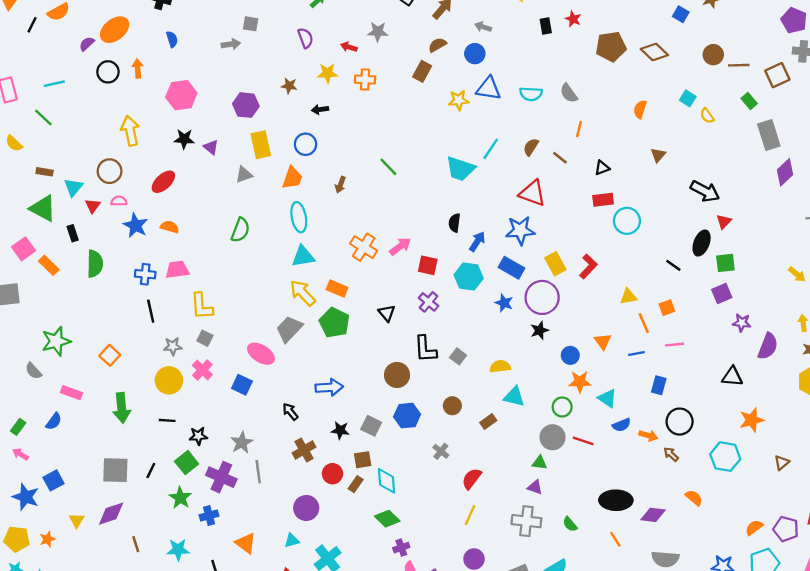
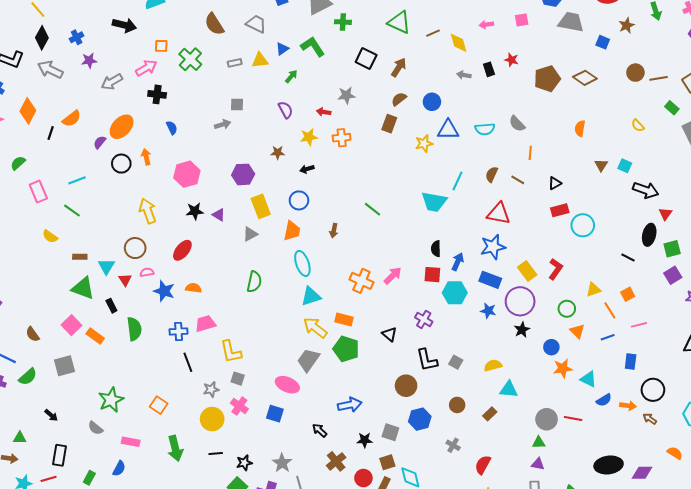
gray arrow: (483, 27) -> (464, 75), moved
cyan square: (688, 98) -> (625, 166), moved
red square: (428, 265) -> (432, 275), moved
green circle: (562, 407) -> (567, 309), moved

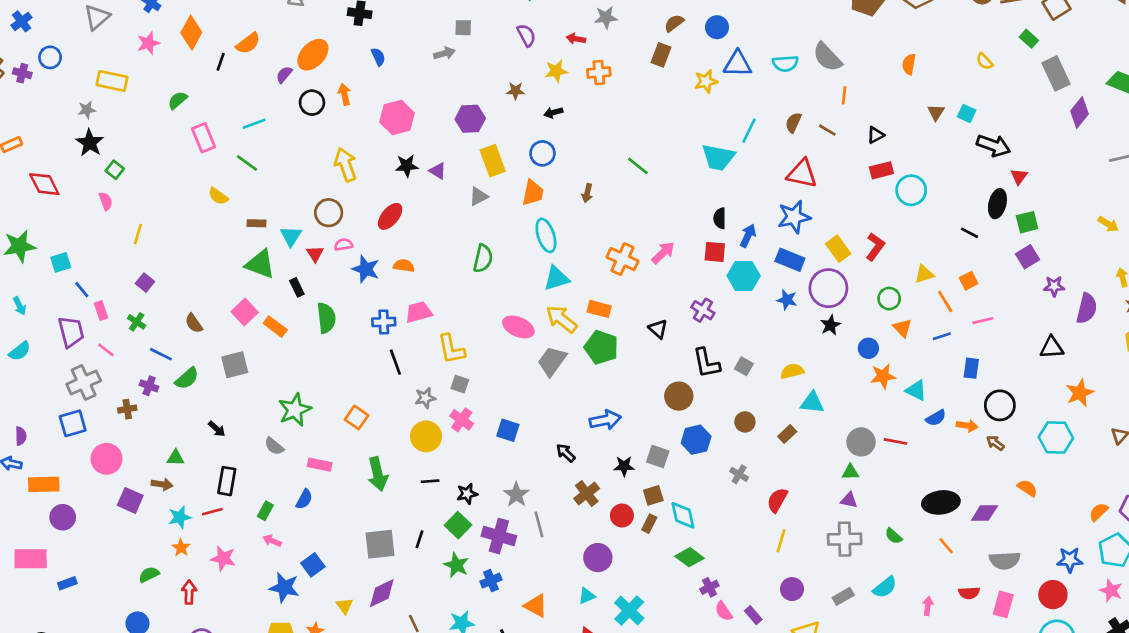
gray semicircle: (517, 124) -> (827, 57), size x1.4
pink ellipse: (287, 385) -> (518, 327), moved

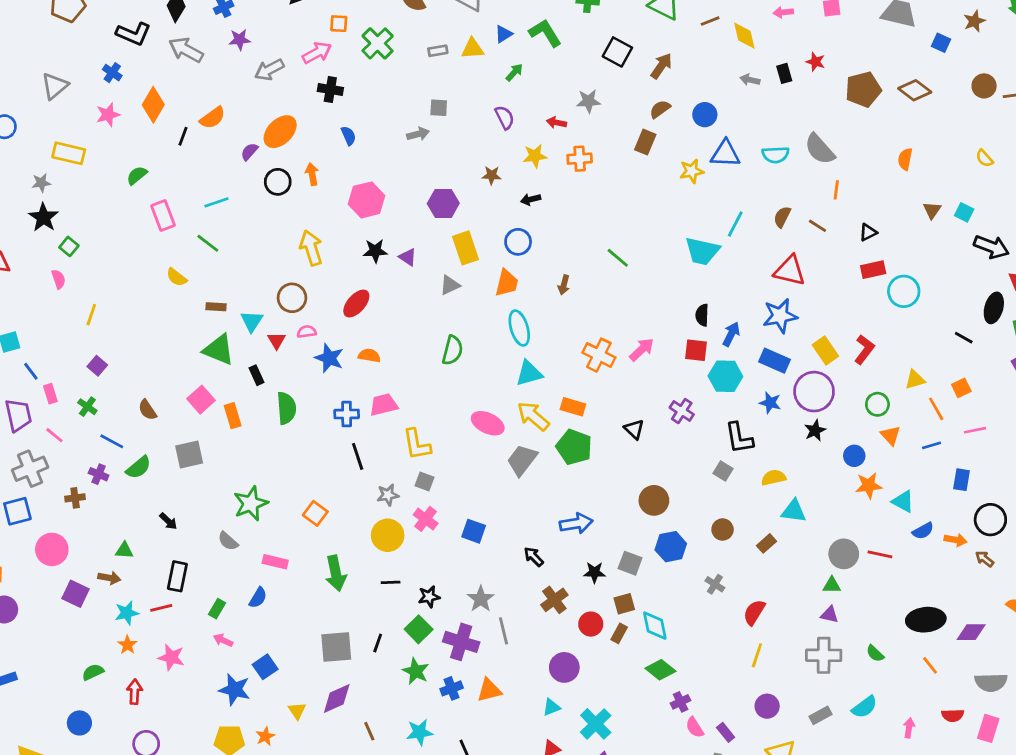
orange rectangle: (275, 327) -> (233, 416), turned 35
black L-shape: (706, 363) -> (739, 438), moved
orange triangle: (536, 606) -> (489, 690), moved, turned -45

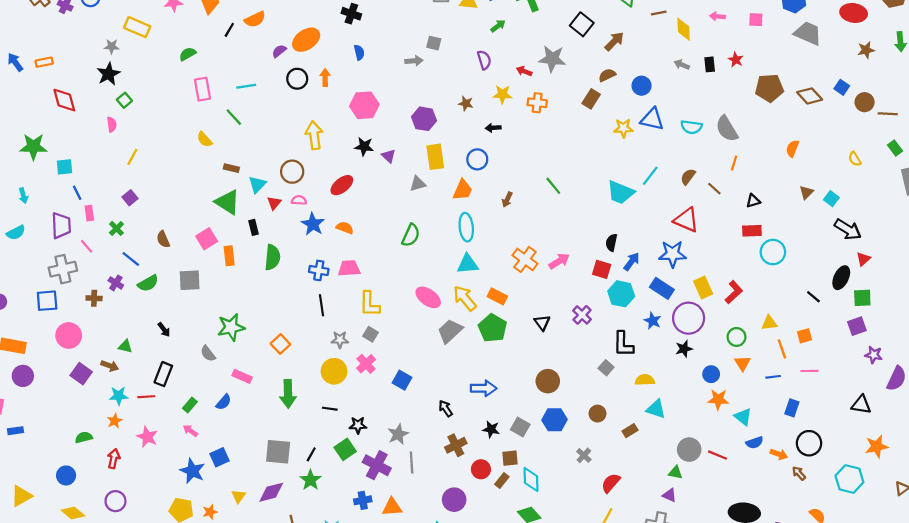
blue square: (941, 43) -> (842, 87), moved
gray star: (588, 101) -> (552, 59), size x1.4
green star: (416, 671) -> (310, 480), moved

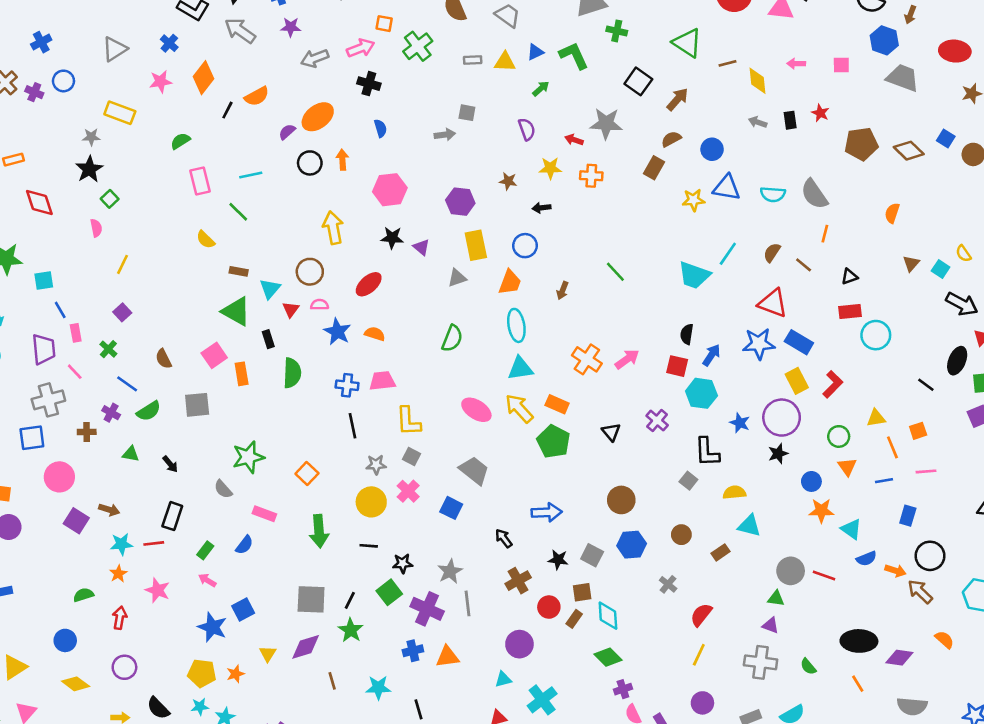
yellow semicircle: (855, 159) -> (964, 254), moved
blue rectangle: (662, 288) -> (799, 342), moved
gray trapezoid: (450, 331) -> (474, 470), moved, turned 84
green triangle: (125, 346) -> (131, 454), moved
brown arrow: (799, 473) -> (920, 592), size x1.5

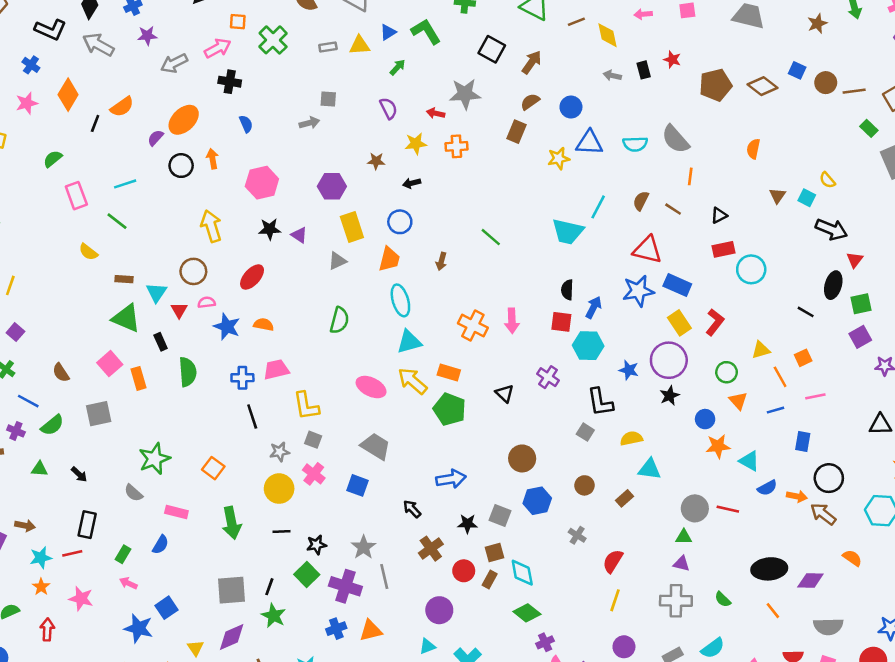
pink arrow: (627, 359) -> (512, 321), turned 130

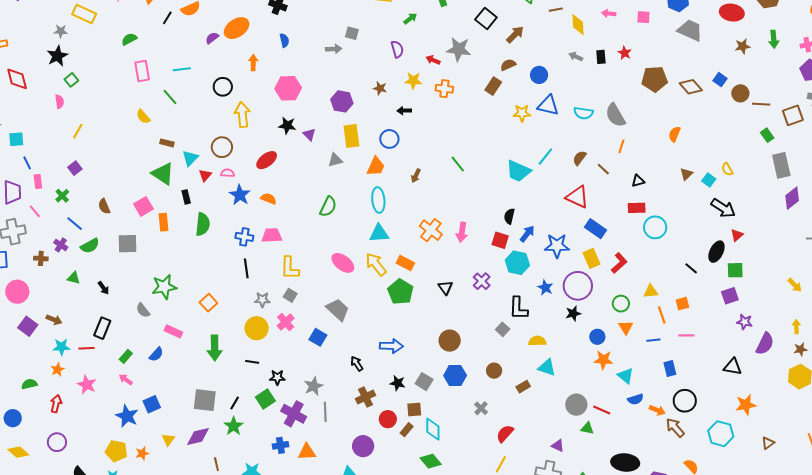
black circle: (181, 166) -> (223, 87), moved
blue star: (638, 291) -> (557, 246), moved
blue rectangle: (803, 442) -> (670, 369), turned -35
green triangle: (684, 537) -> (587, 428), moved

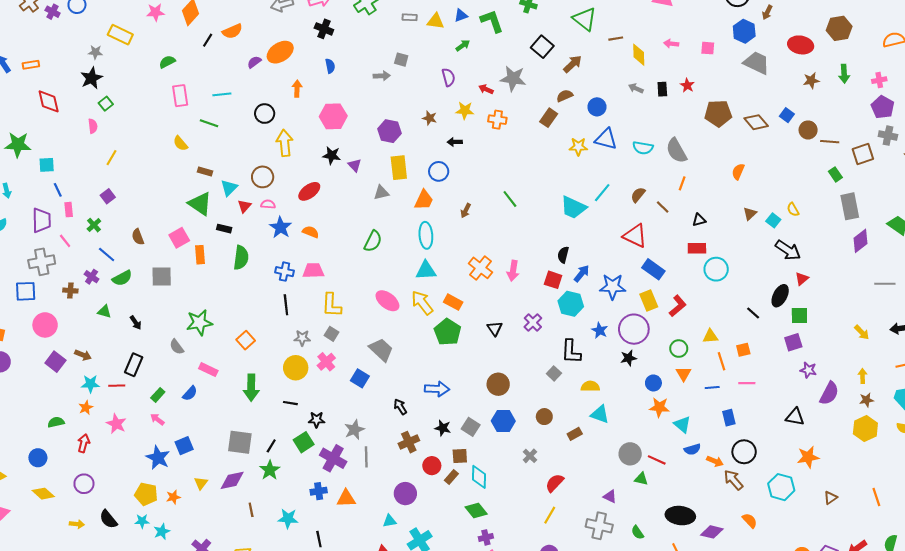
green line: (170, 97) -> (209, 123), turned -30
black rectangle: (186, 197) -> (224, 229), turned -64

